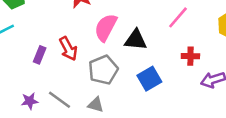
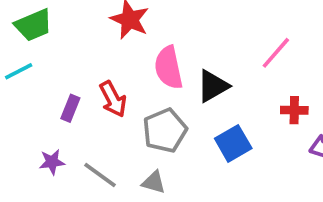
pink semicircle: (106, 27) -> (168, 68), turned -40
black triangle: (136, 40) -> (213, 86), turned -35
purple star: (30, 101) -> (52, 162), moved

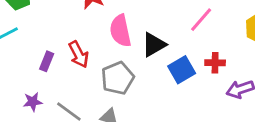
blue square: (233, 143) -> (182, 70), moved

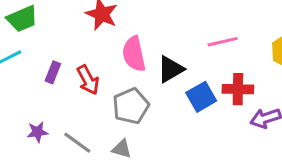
pink line: (201, 20) -> (223, 42), turned 36
purple rectangle: (47, 61) -> (53, 72), moved
red cross: (215, 63) -> (238, 89), size x1.4

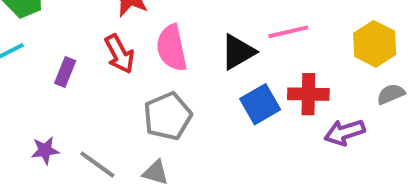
black triangle: (171, 69) -> (238, 52), moved
red arrow: (88, 80) -> (119, 54), moved

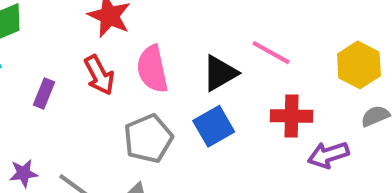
pink line: (288, 32) -> (271, 53), turned 42
blue square: (260, 104) -> (214, 126), moved

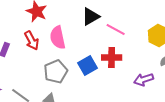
black triangle: (220, 73) -> (91, 16), moved
red cross: (291, 116) -> (112, 58), moved

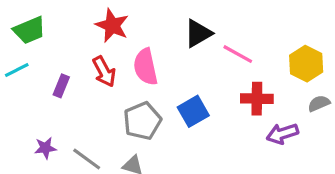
red cross: (112, 58) -> (257, 99), moved

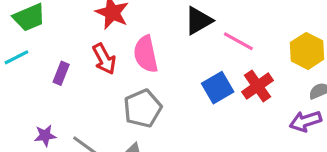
red cross: (257, 99) -> (258, 86), turned -36
blue square: (193, 111) -> (218, 88), moved
purple arrow: (282, 134) -> (305, 121), moved

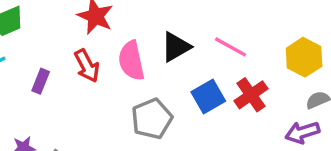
black triangle: (198, 21) -> (176, 47), moved
gray pentagon: (143, 108) -> (152, 119), moved

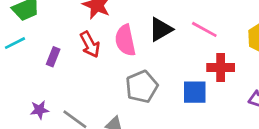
red cross: (251, 95) -> (221, 68), turned 35
blue square: (208, 97) -> (195, 92), moved, turned 30

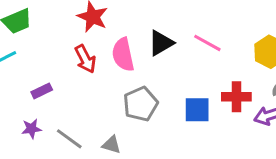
purple rectangle: (53, 57) -> (42, 91), moved, turned 42
red cross: (221, 68) -> (236, 97), moved

